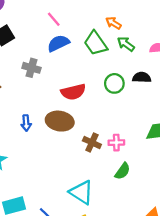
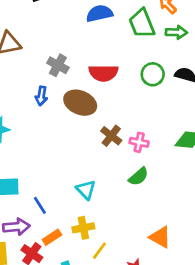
green arrow: (126, 44) -> (176, 32), turned 132
gray cross: (31, 68) -> (58, 65), moved
cyan triangle: (81, 192) -> (86, 190), size x0.7

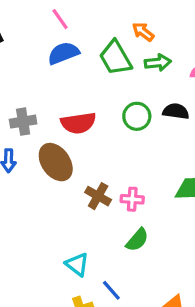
gray cross: (58, 65) -> (23, 122), turned -30
brown ellipse: (80, 103) -> (56, 162), turned 40
blue line: (40, 205) -> (111, 290), moved

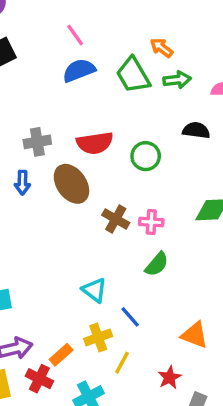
green circle: (137, 116) -> (146, 156), moved

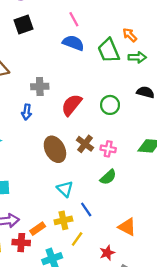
blue semicircle: (79, 70) -> (73, 43), turned 35
red semicircle: (95, 143) -> (72, 105), moved, turned 130
brown ellipse: (71, 184) -> (55, 149), moved
red cross: (39, 379) -> (21, 243), turned -30

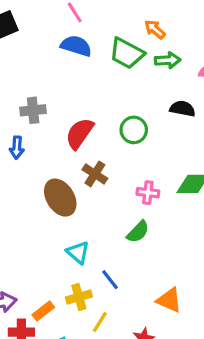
green trapezoid: (109, 51) -> (127, 53), turned -35
brown cross: (85, 144) -> (95, 174), moved
pink cross: (108, 149) -> (148, 193), moved

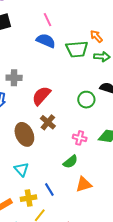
green trapezoid: (127, 53) -> (77, 49), turned -40
green circle: (134, 130) -> (86, 100), moved
cyan triangle: (78, 252) -> (21, 169), moved
orange triangle: (169, 300) -> (84, 184), moved, turned -48

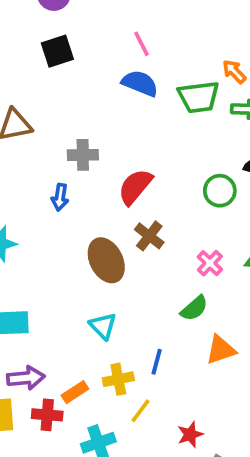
pink cross: (80, 138) -> (210, 263), turned 32
blue line: (49, 190) -> (157, 362), turned 48

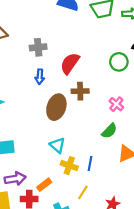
blue arrow: (60, 197) -> (40, 77), moved
brown cross: (149, 236) -> (80, 91), turned -35
brown ellipse: (106, 260) -> (56, 107), turned 50
yellow cross: (118, 379) -> (69, 166), moved, turned 35

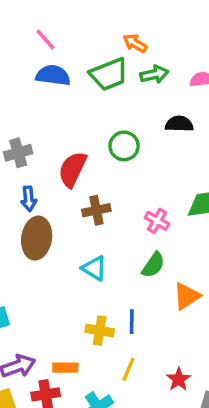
green circle: (119, 62) -> (124, 146), moved
brown ellipse: (56, 107) -> (37, 238), moved
cyan triangle: (57, 145) -> (94, 268), moved
orange rectangle: (44, 185) -> (65, 368), turned 48

